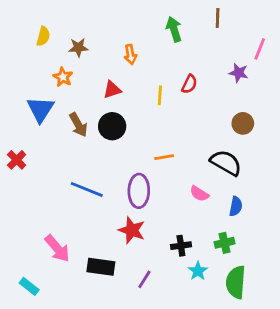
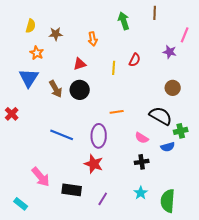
orange star: (63, 77) -> (37, 53), moved
blue semicircle: (236, 206) -> (168, 147), turned 64
green cross: (225, 243) -> (181, 131), moved
black cross: (181, 246) -> (142, 162), moved

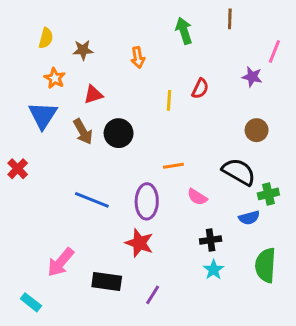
red triangle: (80, 64) -> (93, 95), moved
pink semicircle: (142, 138) -> (197, 197), moved
pink arrow: (41, 177) -> (61, 262), turned 80
cyan star: (141, 193) -> (214, 270), moved
green semicircle: (168, 201) -> (265, 265), moved

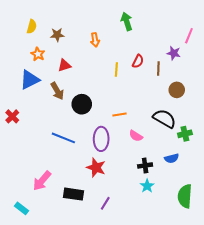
brown line: (230, 19) -> (158, 68), moved
blue triangle: (43, 115) -> (30, 80), turned 30
black circle: (119, 133) -> (82, 104), moved
blue semicircle: (249, 218) -> (172, 158), moved
green semicircle: (265, 265) -> (185, 196), moved

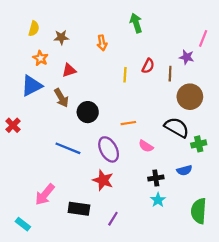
brown circle: (177, 90) -> (190, 97), size x1.5
purple ellipse: (101, 139) -> (109, 149), turned -30

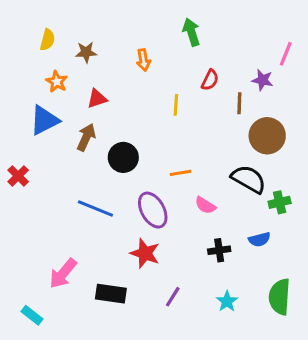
red semicircle: (148, 66) -> (210, 80), moved
brown arrow: (61, 98) -> (86, 137), turned -126
cyan star: (158, 200) -> (227, 301), moved
purple line: (113, 219) -> (173, 297), moved

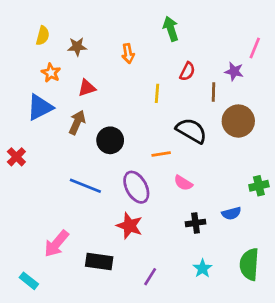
black semicircle: (249, 179) -> (191, 131), moved
green cross: (280, 202) -> (259, 186), moved
purple line: (173, 297) -> (150, 277), moved

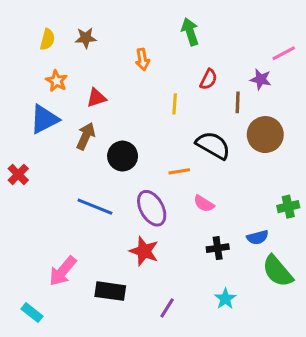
brown star: (77, 47) -> (86, 38), moved
pink line: (255, 48) -> (284, 53), turned 40
green semicircle: (249, 264) -> (278, 271), moved, turned -44

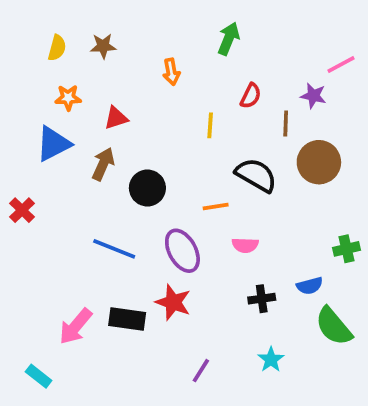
green arrow: (190, 32) -> (229, 39), turned 40
orange star: (57, 81) -> (68, 98), turned -30
pink semicircle: (204, 204) -> (245, 245), turned -30
black rectangle: (110, 291) -> (127, 319), moved

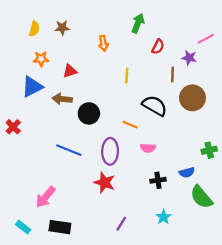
red semicircle: (251, 96) -> (158, 47), moved
brown arrow: (103, 164) -> (62, 99), turned -108
orange line: (216, 206) -> (130, 125), turned 32
purple ellipse: (182, 251) -> (110, 151), turned 30
black rectangle: (127, 319) -> (60, 227), moved

